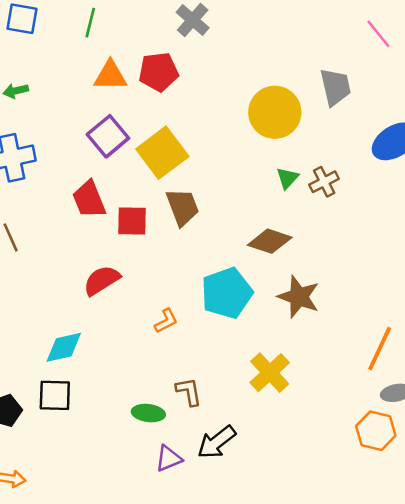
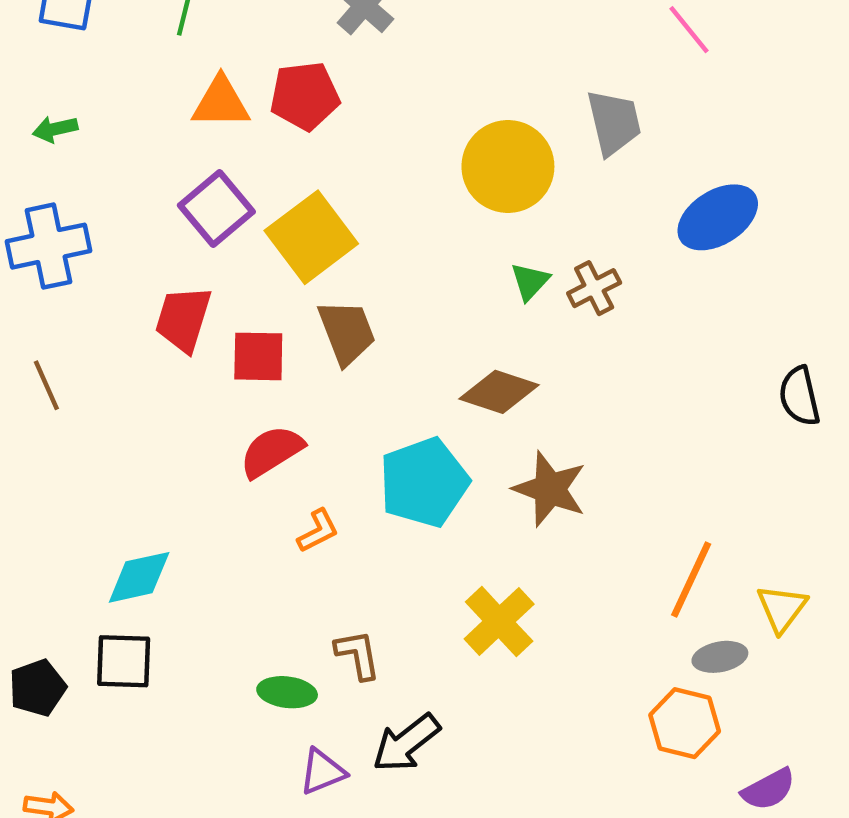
red trapezoid: (89, 199) -> (183, 319), turned 39
red semicircle: (102, 280) -> (272, 451), moved

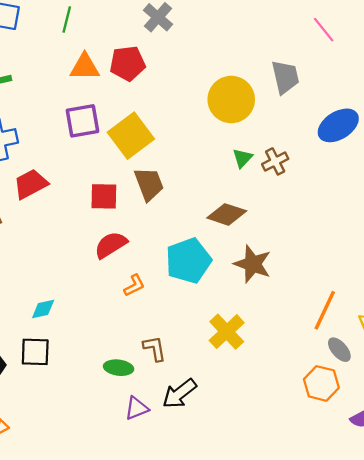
purple square: (216, 209) -> (82, 121), turned 30
red trapezoid: (183, 319) -> (31, 184), moved, turned 45
cyan diamond: (139, 577) -> (43, 309), size x0.7
gray ellipse: (720, 657) -> (339, 350), turned 60

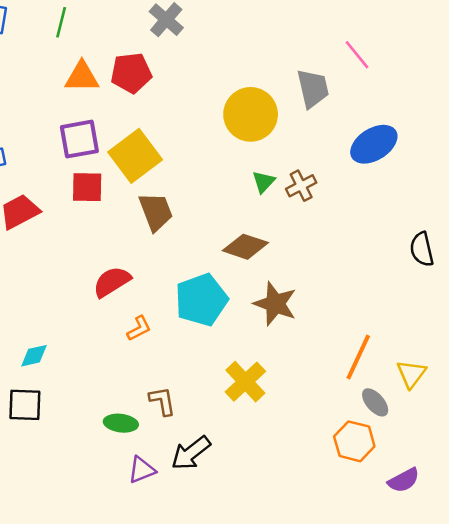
pink line: (324, 30) -> (357, 55), moved
red square: (104, 196) -> (87, 187), moved

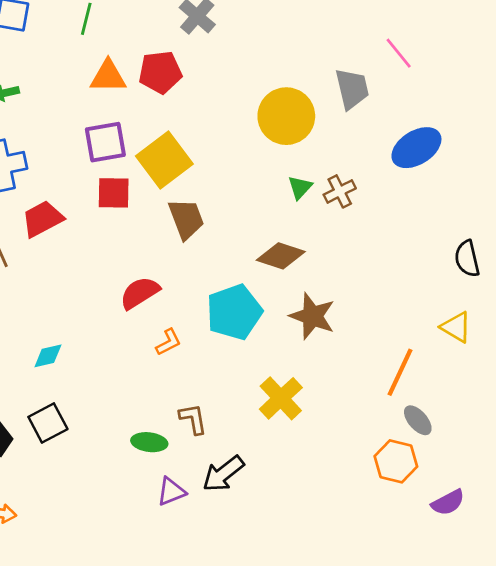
cyan diamond: (34, 356) -> (48, 356), moved
yellow triangle: (411, 374) -> (456, 327), moved, turned -36
black square: (25, 405) -> (48, 423), turned -30

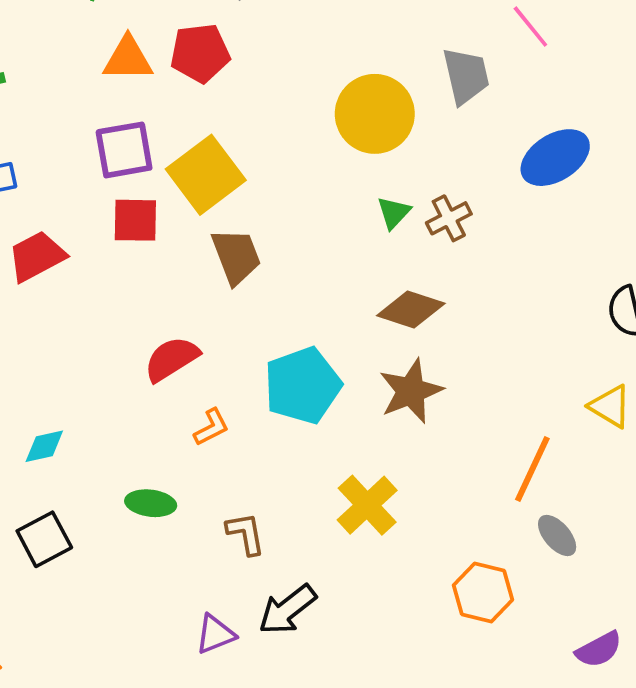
brown diamond: (281, 256) -> (411, 309), moved
brown star: (312, 316) -> (411, 391), turned 30
green ellipse: (149, 442) -> (151, 503), moved
orange hexagon: (396, 461) -> (483, 592), moved

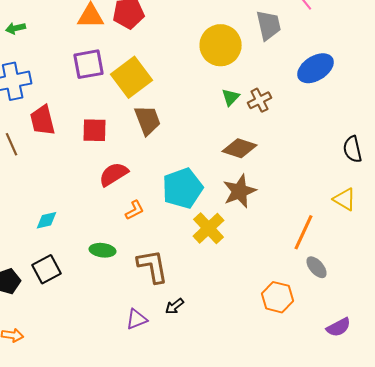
red square: (135, 220) -> (95, 130), moved
red trapezoid: (37, 256) -> (43, 120), turned -76
yellow cross: (367, 505) -> (209, 228), moved
brown L-shape: (246, 534) -> (153, 266), size x1.5
black arrow: (287, 610) -> (175, 306), size x0.6

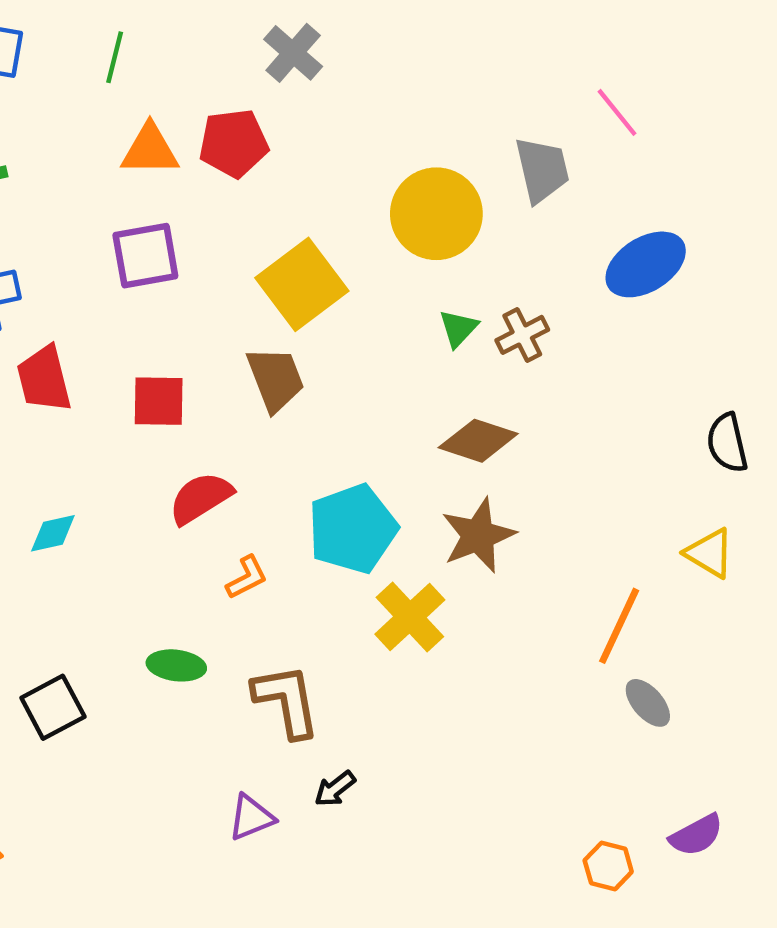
yellow square: (132, 77) -> (302, 284), moved
cyan diamond: (47, 220) -> (53, 533), moved
orange hexagon: (278, 297) -> (608, 866), moved, size x0.7

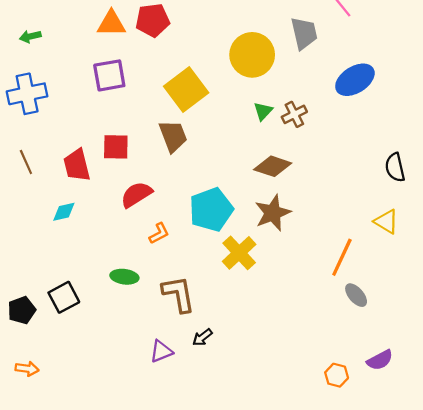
red trapezoid: (44, 379) -> (77, 165), moved

